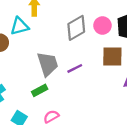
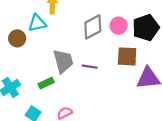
purple line: (75, 68) -> (90, 67), turned 32
green rectangle: (40, 90) -> (46, 83), moved

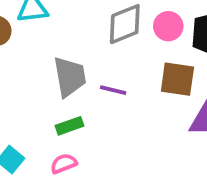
green rectangle: (46, 83) -> (69, 126), moved

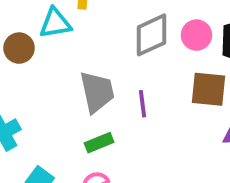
purple line: (113, 90) -> (142, 104), turned 72

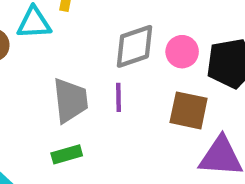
purple line: (142, 104) -> (119, 97), moved

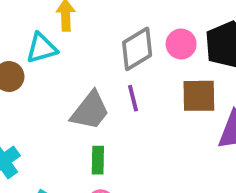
gray trapezoid: (70, 100) -> (90, 111), turned 57
green rectangle: (67, 154) -> (98, 160), turned -60

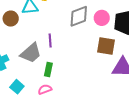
purple line: (133, 98) -> (50, 41), moved
gray trapezoid: (90, 111) -> (31, 53), moved

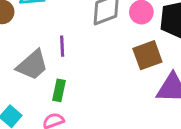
brown square: (106, 46) -> (147, 55), turned -30

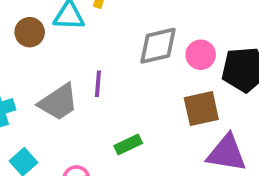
green rectangle: (59, 90) -> (128, 144), moved, turned 45

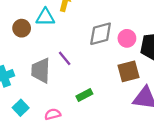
purple line: (98, 84) -> (65, 58), turned -42
gray trapezoid: (58, 102) -> (41, 71), turned 128

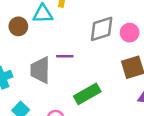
purple line: (65, 58) -> (65, 56), turned -49
green rectangle: (84, 95) -> (87, 94), size x1.5

